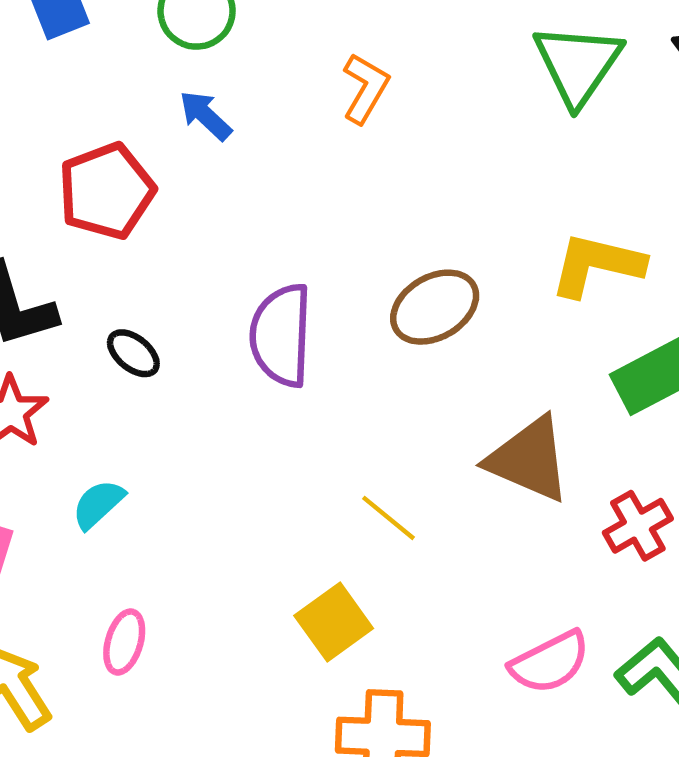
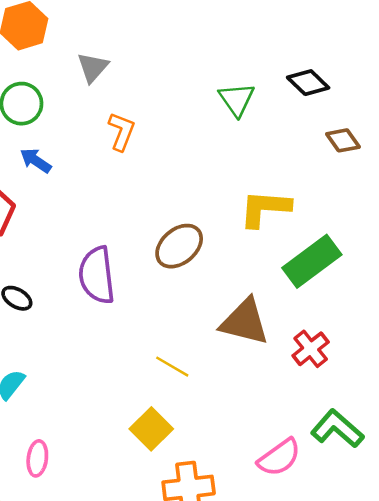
green triangle: (578, 64) -> (237, 99), size x0.7
pink semicircle: (550, 662) -> (279, 457), moved

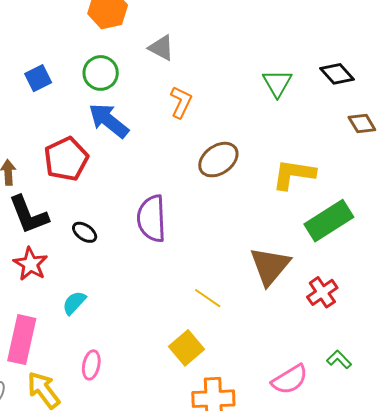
gray triangle: (93, 67) -> (161, 48), turned -48
blue arrow: (36, 161) -> (109, 121), size x1.6
brown ellipse: (179, 246) -> (218, 160), moved
brown triangle: (245, 322) -> (270, 266), turned 51
green L-shape: (337, 429) -> (339, 360), size x0.6

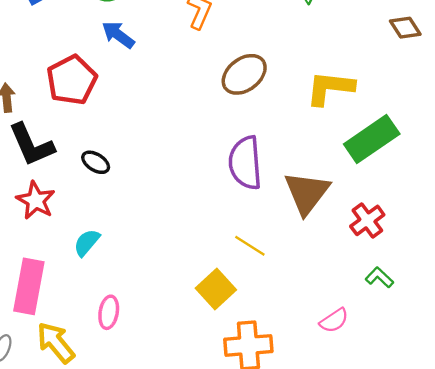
blue arrow: (109, 121) -> (118, 35), size x0.7
purple semicircle: (152, 218) -> (245, 163), moved
yellow line: (208, 298) -> (250, 246), moved
green L-shape: (339, 360) -> (379, 277), moved
pink semicircle: (290, 379) -> (334, 320), size x0.7

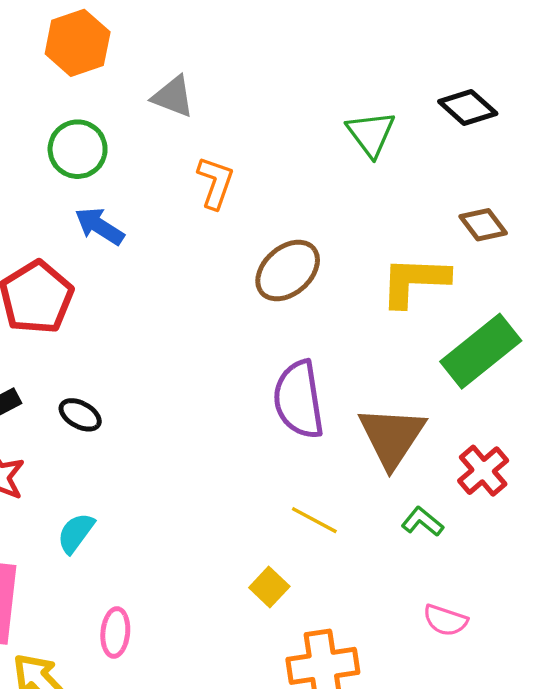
brown diamond: (405, 28) -> (483, 225), moved
green L-shape: (379, 277) -> (422, 522), moved
yellow square: (216, 289) -> (269, 587), size x0.7
pink semicircle: (334, 320) -> (445, 620), turned 56

